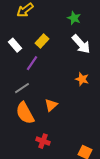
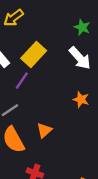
green star: (74, 18) -> (82, 27), moved
yellow rectangle: (42, 41) -> (34, 54), size x1.5

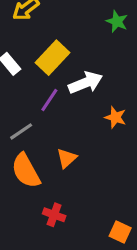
white arrow: (80, 58) -> (86, 83), moved, turned -70
purple line: (22, 81) -> (49, 100), moved

